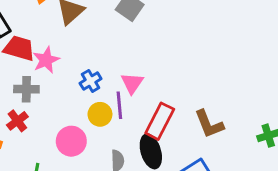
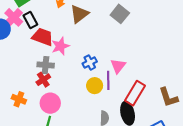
red cross: (17, 121) -> (43, 80), moved
pink circle: (71, 141) -> (50, 103), moved

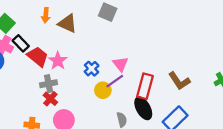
brown triangle: (79, 14) -> (67, 24), turned -42
red trapezoid: (43, 37) -> (38, 57), turned 35
purple line: (108, 80) -> (115, 81), turned 72

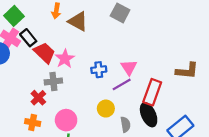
blue cross: (92, 69) -> (99, 70), turned 32
brown L-shape: (179, 81) -> (187, 71), moved, turned -55
yellow circle: (103, 90) -> (106, 109), moved
red cross: (50, 99) -> (38, 98), moved

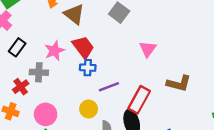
black rectangle: (28, 38) -> (17, 47), moved, turned 66
red trapezoid: (44, 53) -> (83, 47), moved
pink triangle: (129, 67) -> (148, 49), moved

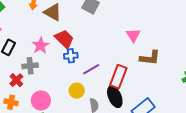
pink triangle: (148, 49) -> (133, 35), moved

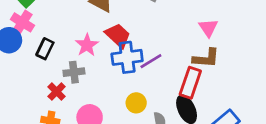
blue cross: (71, 56) -> (127, 57), size x1.6
brown L-shape: (150, 58) -> (206, 58), moved
purple line: (91, 69) -> (151, 61), moved

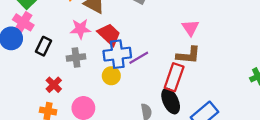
pink star: (87, 45) -> (80, 29), moved, turned 30
gray cross: (74, 72) -> (76, 57), moved
yellow circle: (136, 103) -> (111, 76), moved

